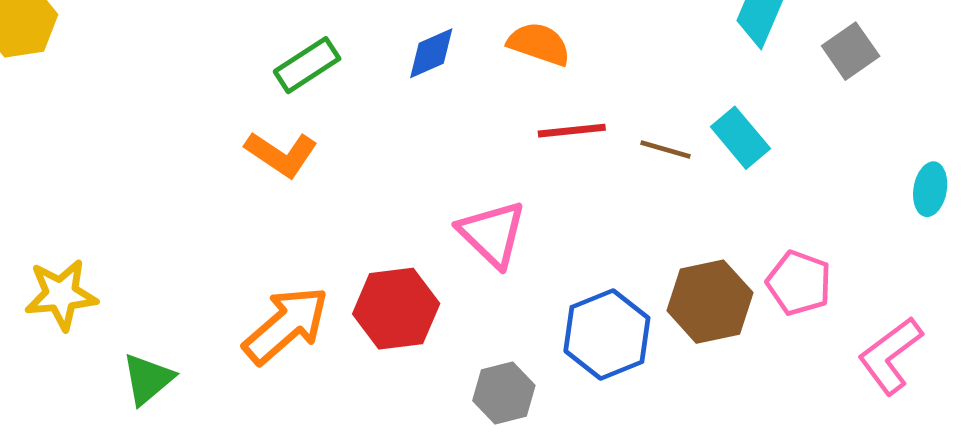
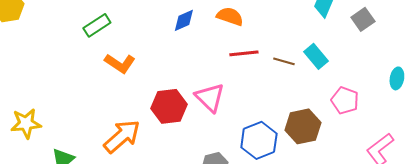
green rectangle: (307, 65) -> (97, 25), moved
pink pentagon: (799, 283) -> (345, 100), moved
red hexagon: (396, 309) -> (169, 106), moved

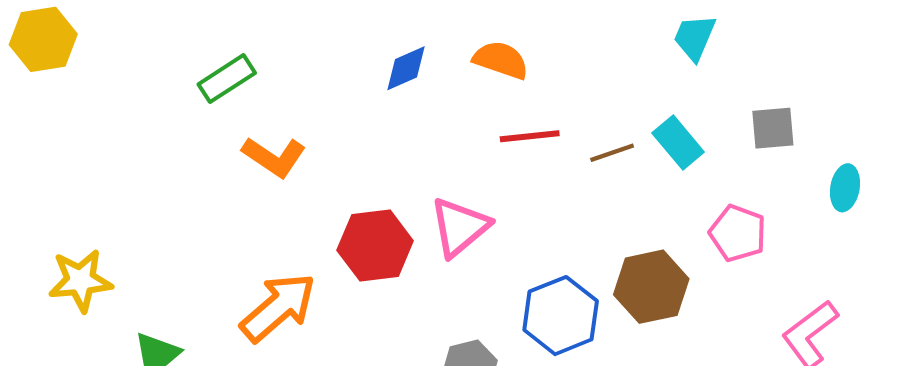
gray square: (363, 19) -> (773, 128), moved, turned 30
brown line: (284, 61) -> (612, 153), turned -35
pink triangle: (210, 97) -> (460, 227), turned 36

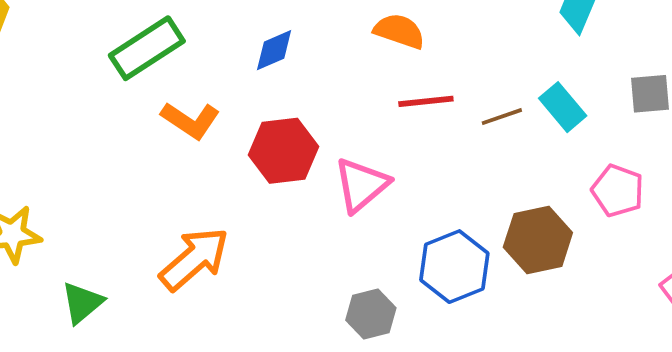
blue diamond: (406, 68) -> (274, 50), moved
green rectangle: (227, 79) -> (147, 48), size x1.4
red hexagon: (375, 246) -> (284, 151), moved

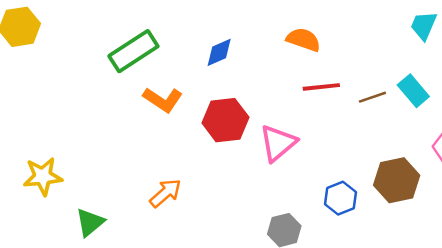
orange arrow: (194, 259) -> (165, 193), size x0.7
blue hexagon: (454, 267) -> (341, 198), size x0.7

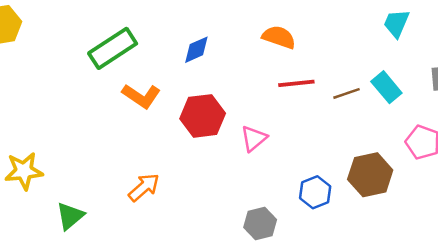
pink triangle: (278, 143) -> (254, 138), size x0.7

